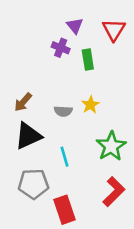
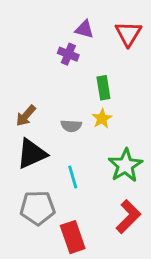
purple triangle: (75, 26) -> (84, 29), turned -36
green rectangle: (88, 59) -> (103, 88), moved

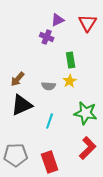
purple triangle: (84, 29) -> (58, 20), turned -40
green star: (125, 165) -> (86, 113), turned -30
cyan line: (73, 177) -> (50, 121), turned 35
gray pentagon: (38, 208) -> (16, 155), moved

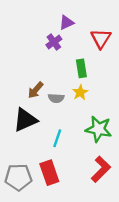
red triangle: (88, 23) -> (101, 39), moved
purple cross: (47, 37) -> (54, 42), turned 32
brown arrow: (18, 79) -> (36, 90), moved
red rectangle: (50, 162) -> (49, 173), moved

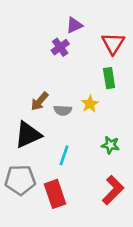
green rectangle: (81, 68) -> (109, 78), moved
green star: (99, 129) -> (110, 145), size x0.6
gray pentagon: (18, 177) -> (20, 180), moved

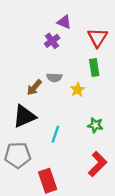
purple triangle: (74, 25) -> (64, 22), turned 48
gray semicircle: (63, 110) -> (54, 77), moved
red rectangle: (55, 194) -> (48, 181), moved

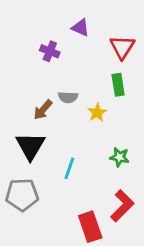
purple cross: (52, 41) -> (50, 51), moved, turned -32
black triangle: (24, 116) -> (30, 146), turned -35
red rectangle: (48, 181) -> (90, 227), moved

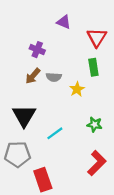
purple cross: (50, 51) -> (37, 50), moved
brown arrow: (43, 110) -> (33, 76), moved
cyan line: (69, 168) -> (55, 133), turned 35
red rectangle: (90, 227) -> (43, 180), moved

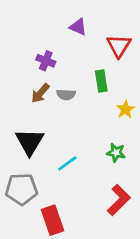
green rectangle: (93, 67) -> (101, 81), moved
yellow star: (77, 89) -> (126, 109), moved

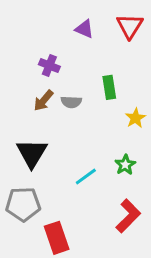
red triangle: (119, 46) -> (130, 26), moved
green star: (116, 153) -> (125, 165), turned 30
cyan line: (67, 163) -> (86, 176), moved

